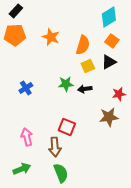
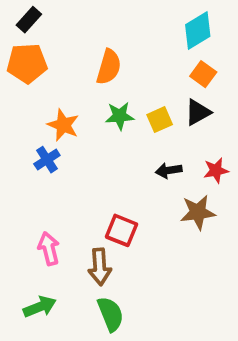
orange star: (51, 37) -> (63, 125), moved
orange semicircle: (83, 45) -> (109, 67), moved
green star: (66, 84) -> (120, 116), moved
black arrow: (85, 89) -> (169, 170), moved

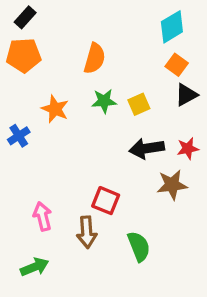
black triangle: (198, 112) -> (186, 95), moved
blue cross: (47, 160) -> (19, 136), moved
black arrow: (169, 170) -> (147, 148), size x1.5
green semicircle: (111, 314) -> (139, 246), moved

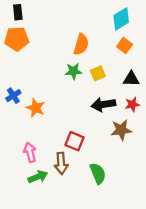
black rectangle: (25, 17) -> (18, 12), turned -48
orange semicircle: (95, 58) -> (81, 44), moved
black triangle: (186, 95) -> (131, 79), moved, turned 30
orange star: (55, 109) -> (36, 108), moved
green arrow: (35, 267) -> (38, 177), moved

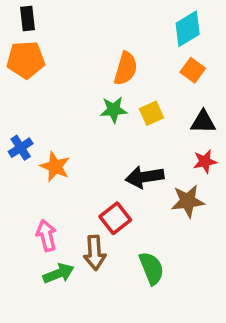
black arrow: (103, 104) -> (145, 177), moved
red square: (75, 141) -> (115, 218), turned 30

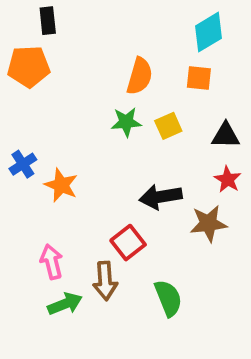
black rectangle: (27, 18) -> (48, 21), moved
orange square: (193, 70) -> (199, 78), moved, turned -30
red star: (205, 161) -> (228, 179), turned -30

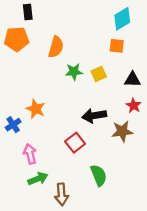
orange semicircle: (140, 76) -> (56, 47), moved
blue cross: (23, 164) -> (13, 125), moved
brown arrow: (105, 281) -> (62, 194), moved

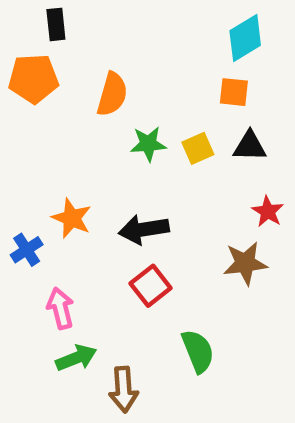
black triangle: (132, 80) -> (250, 146), moved
black arrow: (94, 116) -> (144, 229), moved

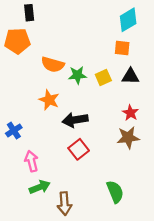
orange semicircle: (112, 94) -> (53, 65), moved, turned 90
red star: (268, 211) -> (130, 113), moved
orange star: (72, 218) -> (49, 100), moved
green semicircle: (198, 351) -> (115, 192), moved

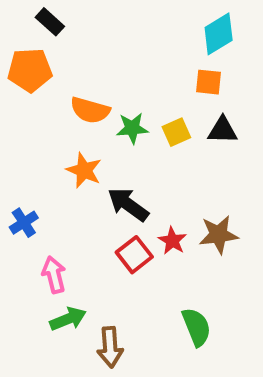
black rectangle: (29, 13) -> (50, 22), turned -42
red star: (130, 113) -> (172, 241), moved
black arrow: (75, 120) -> (128, 204), turned 45

